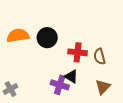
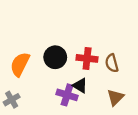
orange semicircle: (18, 36) -> (20, 64), moved, turned -55
black circle: (47, 38) -> (55, 57), moved

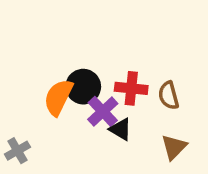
orange semicircle: (20, 64) -> (58, 97), moved
purple cross: (67, 95) -> (103, 111), moved, turned 30

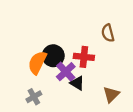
brown semicircle: (169, 95) -> (108, 33), moved
gray cross: (17, 151) -> (34, 97), moved

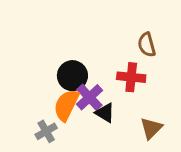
red cross: (84, 57) -> (131, 77), moved
orange semicircle: (37, 63) -> (66, 105), moved

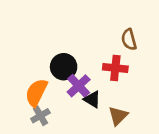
orange semicircle: (66, 105) -> (36, 93), moved
brown triangle: (151, 128) -> (118, 116), moved

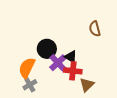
red cross: (115, 68) -> (73, 71), moved
black triangle: (92, 99) -> (71, 57), moved

